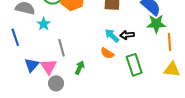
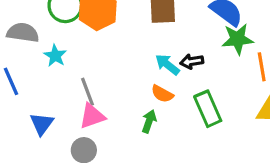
pink triangle: (49, 67) -> (92, 116), moved, turned 48
green arrow: (80, 68) -> (149, 121), moved

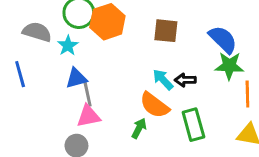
cyan star: (55, 56) -> (68, 46), moved
orange semicircle: (162, 94) -> (154, 105), size x1.5
blue triangle: (42, 124) -> (76, 78), moved, turned 30

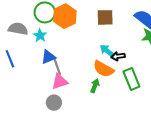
black arrow: (185, 80) -> (118, 56), moved

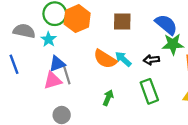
black arrow: (118, 56) -> (151, 60), moved
orange semicircle: (103, 69) -> (105, 59), moved
pink triangle: (60, 82) -> (53, 80), moved

